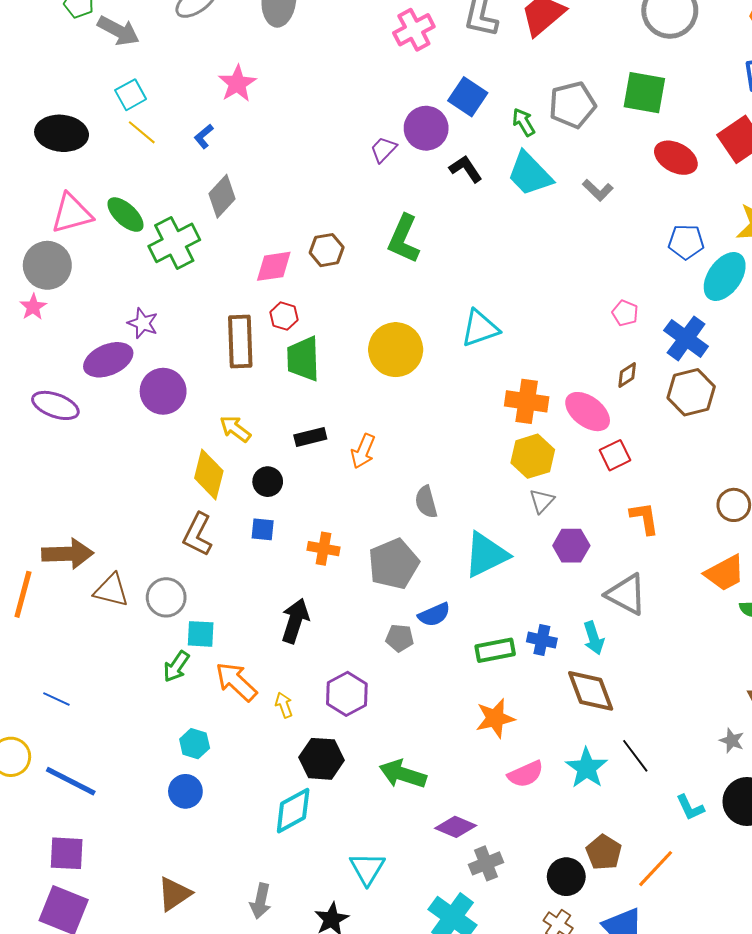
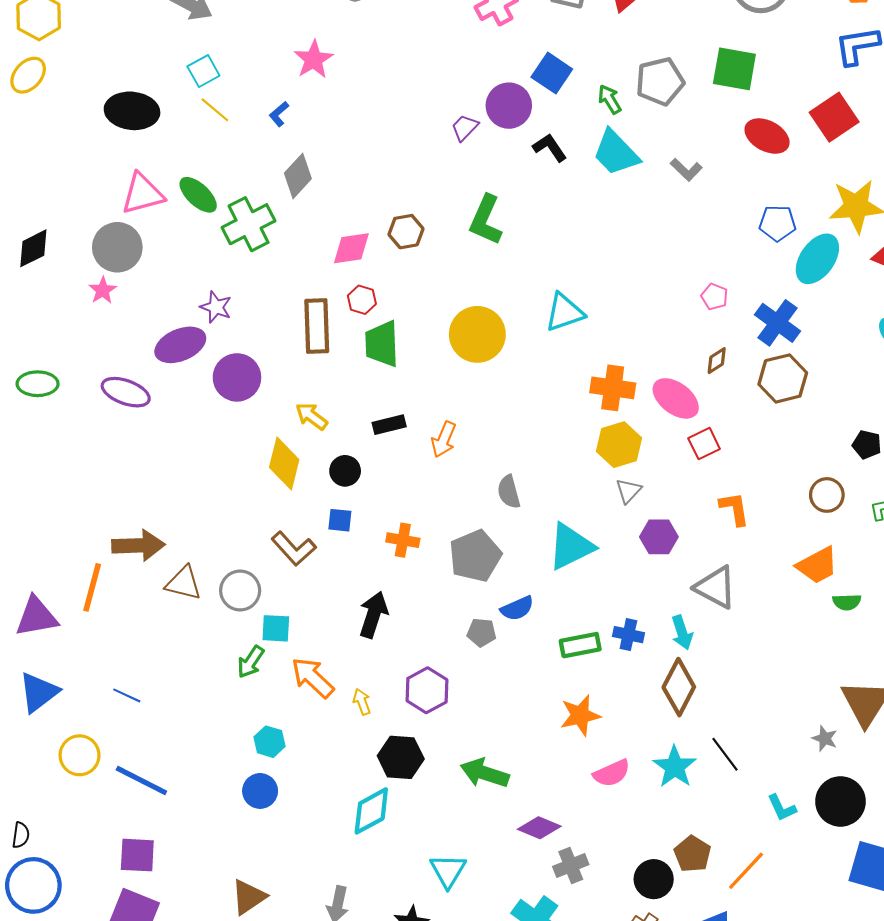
brown L-shape: (198, 534) -> (294, 549), moved, turned -69
brown diamond: (591, 691) -> (679, 687), turned 48

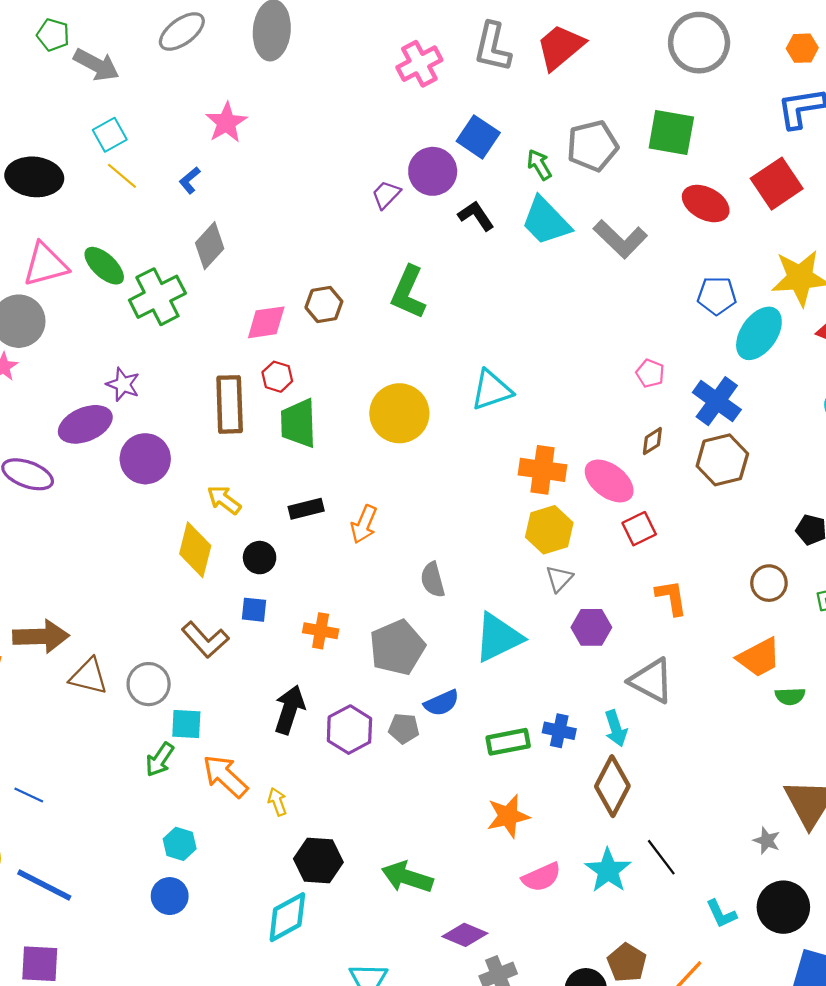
gray L-shape: (686, 170) -> (620, 239), size x1.6
purple hexagon: (427, 690) -> (349, 730), moved

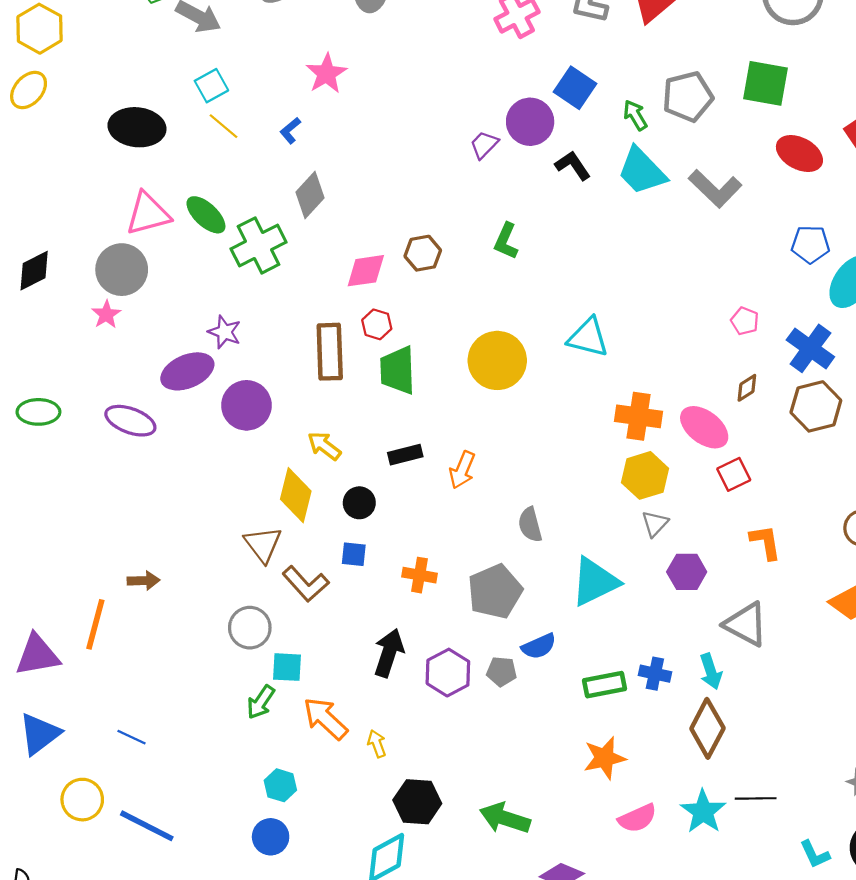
green L-shape: (408, 292) -> (506, 241), size x0.7
cyan triangle: (491, 390) -> (588, 337), turned 33
brown arrow: (41, 636) -> (144, 581), size x0.6
brown triangle: (89, 676) -> (263, 544), moved, turned 39
black line: (661, 857) -> (756, 798), turned -54

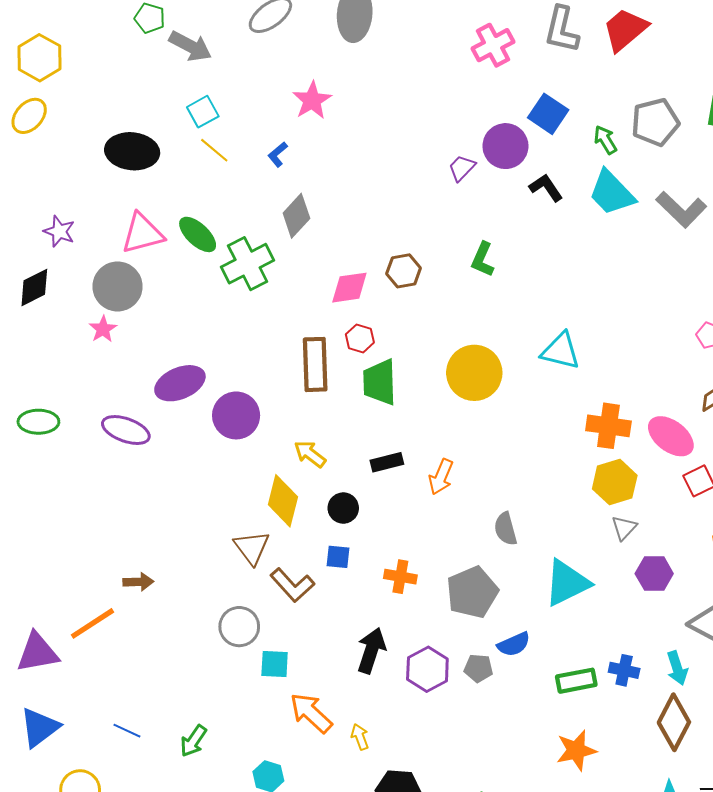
purple star: (225, 332) -> (59, 231), moved
orange line: (95, 624) -> (93, 623), turned 42
green arrow: (261, 702) -> (193, 741), moved

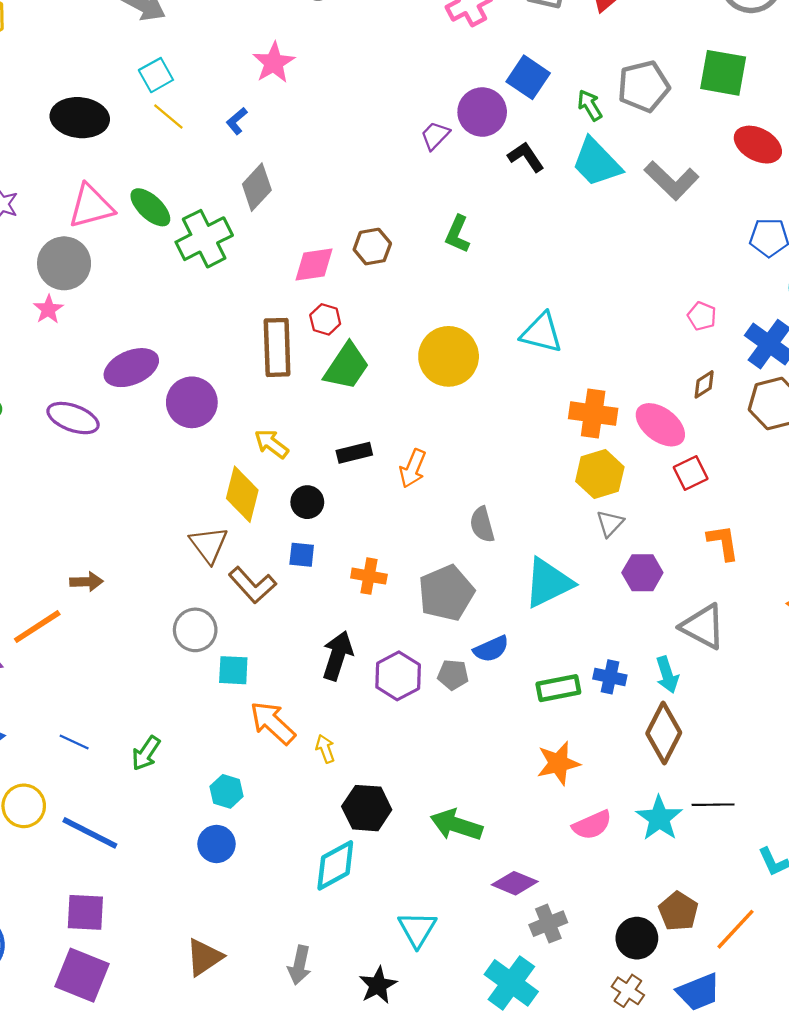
green trapezoid: (380, 382) -> (347, 366), turned -144

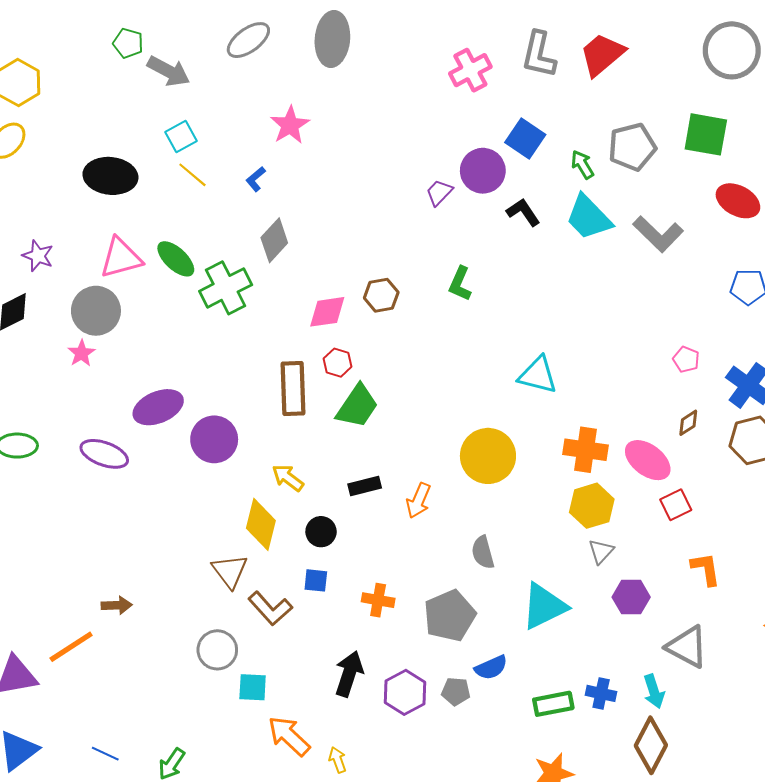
yellow circle: (449, 356) -> (488, 456), moved

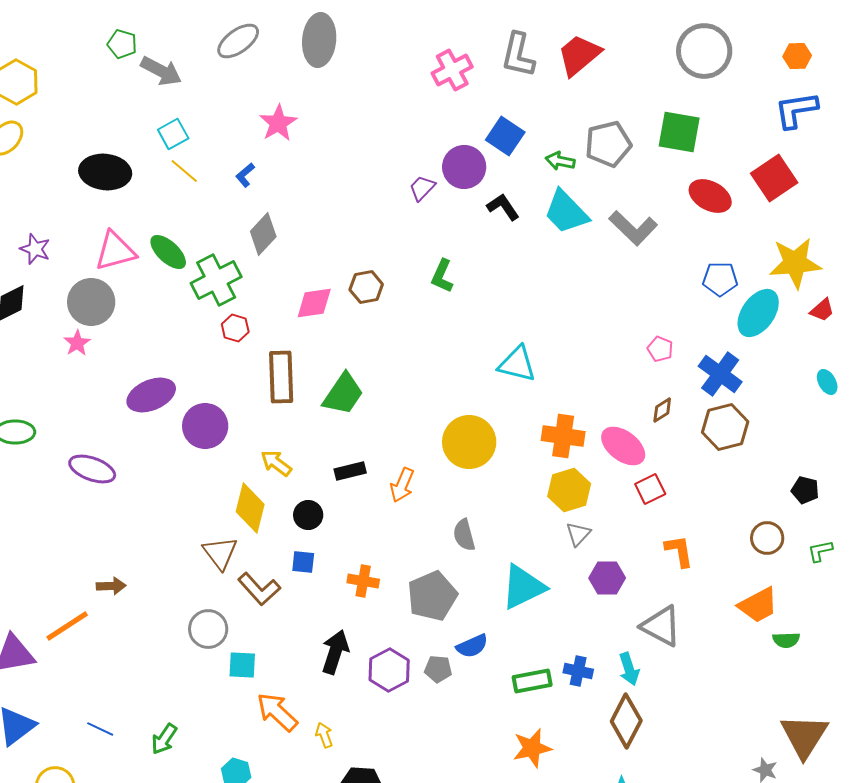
green arrow: (582, 164) -> (560, 161), turned -48
red hexagon: (338, 363) -> (235, 328), moved
purple ellipse: (104, 454) -> (92, 469), moved

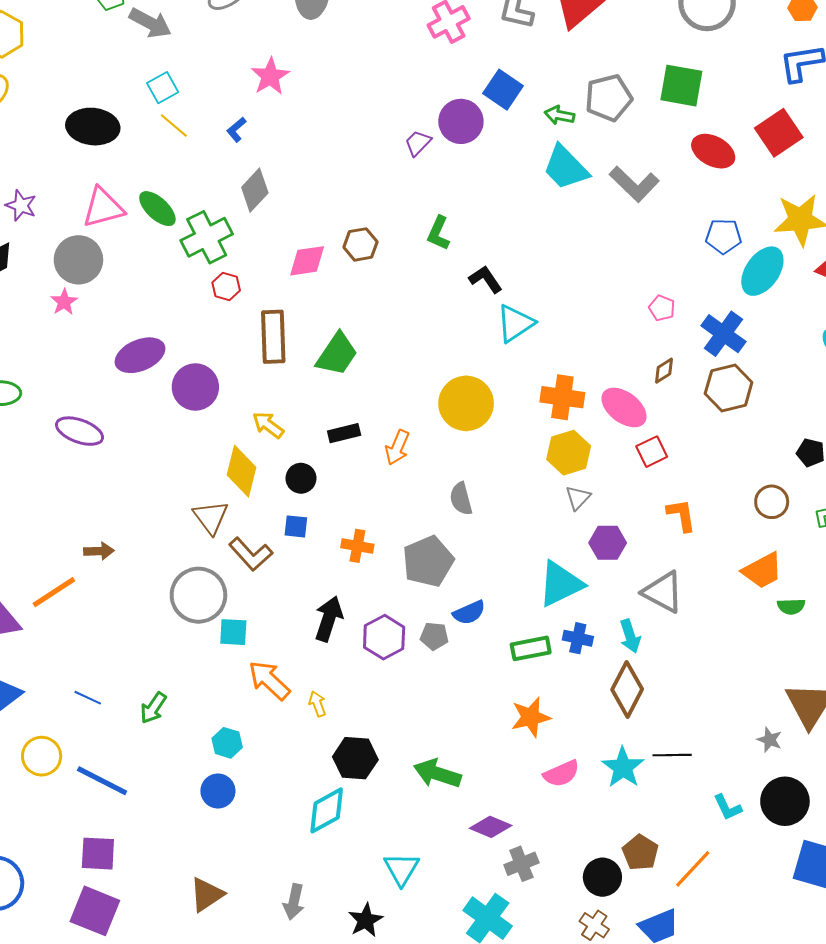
black L-shape: (503, 207) -> (486, 279), moved
cyan triangle: (517, 364) -> (515, 323), turned -48
cyan triangle: (523, 587) -> (560, 584), moved
gray circle: (208, 629) -> (198, 595), size x1.4

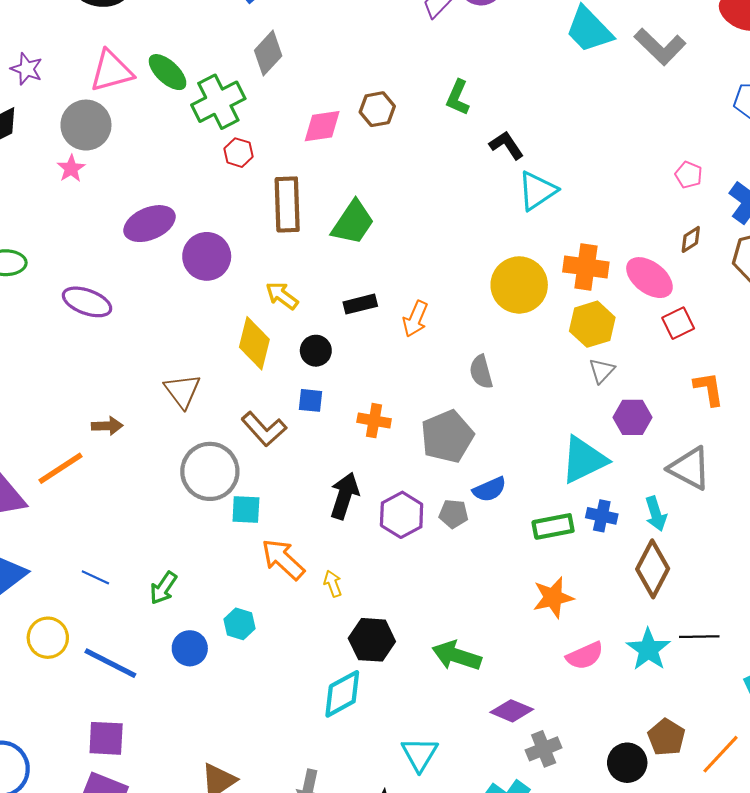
yellow circle: (466, 403) -> (519, 285), moved
brown triangle: (211, 517) -> (182, 391), moved
blue circle: (218, 791) -> (190, 648), moved

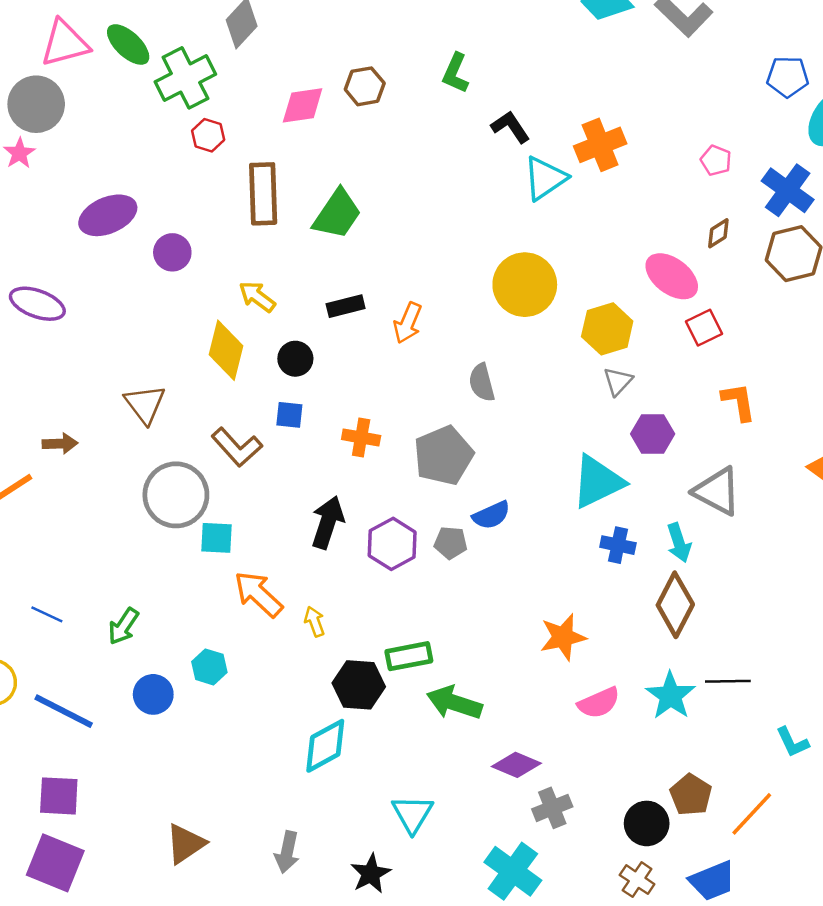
purple circle: (207, 256) -> (172, 252), size x0.7
orange cross: (586, 267) -> (600, 145), moved, turned -30
green rectangle: (553, 526) -> (409, 656), moved

